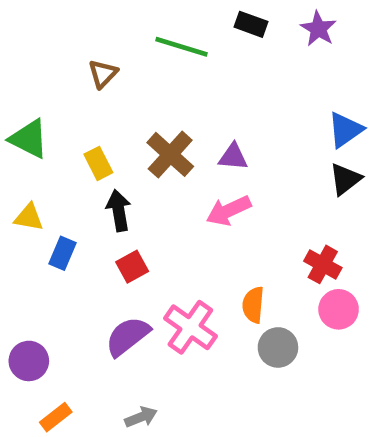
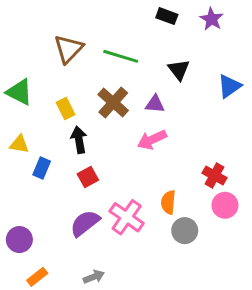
green line: (181, 47) -> (121, 56), moved
brown triangle: (103, 74) -> (69, 49), size x1.5
black triangle: (345, 179) -> (179, 70), moved, turned -30

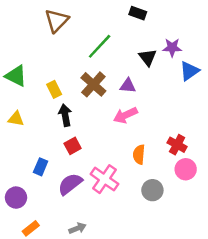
purple star: (212, 19) -> (172, 48), moved, turned -30
brown triangle: (69, 49) -> (57, 20), moved
green line: (121, 56) -> (100, 46), turned -64
blue rectangle: (42, 168) -> (41, 167), moved
orange semicircle: (168, 202) -> (139, 155), moved

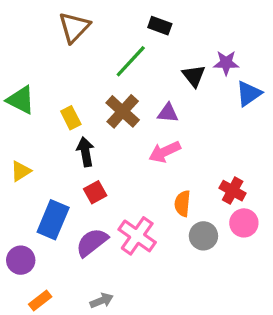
black rectangle: (138, 13) -> (160, 26), moved
yellow triangle: (16, 119) -> (21, 171), moved, turned -42
blue rectangle: (41, 167) -> (53, 220), size x1.6
gray circle: (152, 190) -> (203, 236), moved

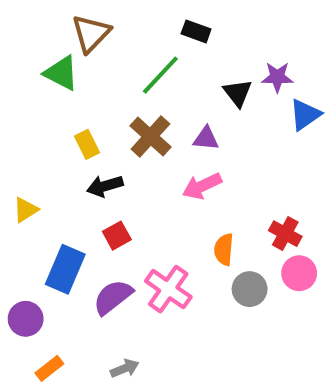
green triangle: (21, 100) -> (61, 73), moved
black arrow: (85, 152) -> (105, 186), turned -96

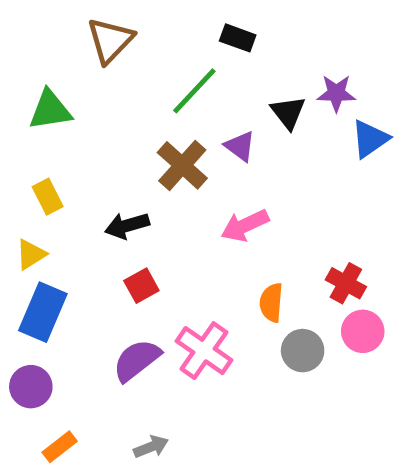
green triangle: (61, 73) -> (50, 110), moved, turned -36
purple triangle: (206, 138) -> (240, 146), moved, turned 32
yellow rectangle: (87, 144) -> (48, 197), moved
blue rectangle: (65, 269) -> (43, 312), moved

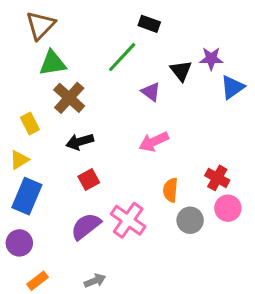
brown triangle: (110, 40) -> (40, 25), moved
green triangle: (50, 110) -> (53, 63), moved
brown cross: (182, 165) -> (69, 98), moved

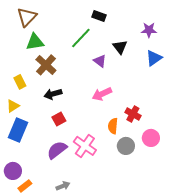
purple star: (211, 59) -> (149, 30), moved
red cross: (217, 178) -> (133, 114), moved
purple circle: (19, 243) -> (13, 171), moved

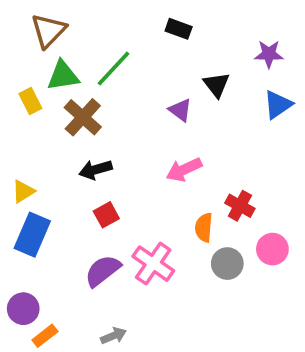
green line: (81, 38) -> (114, 69), moved
yellow rectangle: (20, 82) -> (30, 101), moved

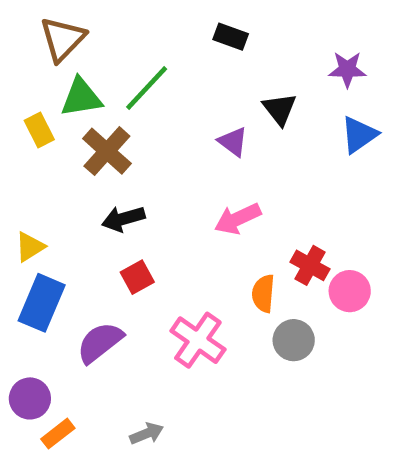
pink circle: (272, 249) -> (350, 291), moved
purple semicircle: (103, 271) -> (100, 342), moved

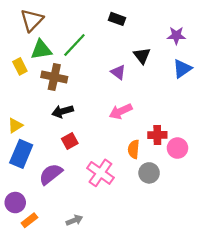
brown cross: (107, 151) -> (54, 77), turned -30
red cross: (310, 265) -> (157, 135), turned -30

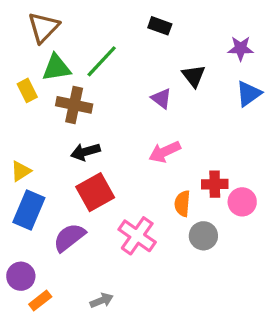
red square: (70, 141) -> (95, 192), size x1.6

